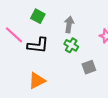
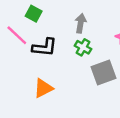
green square: (38, 16) -> (34, 14), moved
gray square: (89, 67) -> (103, 73), size x1.5

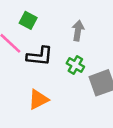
green cross: (83, 47) -> (75, 65), moved

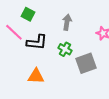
orange triangle: (38, 99) -> (36, 76), turned 30

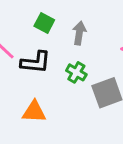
green square: (28, 14) -> (44, 23), moved

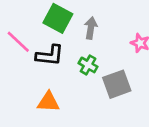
green square: (44, 23) -> (58, 18), size x1.5

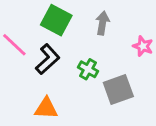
gray arrow: (91, 28) -> (102, 23), moved
black L-shape: (50, 55) -> (48, 59), turned -48

